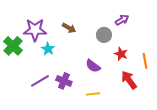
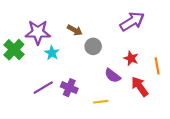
purple arrow: (122, 20) -> (132, 21), size x1.6
gray circle: (104, 35) -> (93, 46), moved
purple semicircle: (93, 66) -> (113, 76), moved

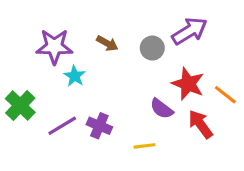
gray circle: (93, 46) -> (152, 48), moved
green cross: (14, 50) -> (20, 106), moved
red star: (131, 58) -> (188, 84), size x1.5
orange line: (157, 66) -> (225, 95), turned -42

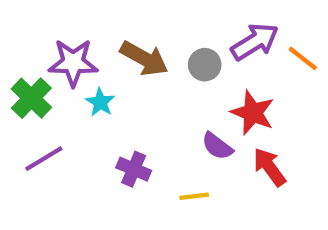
brown arrow: (107, 43) -> (144, 58), size x1.6
orange line: (225, 95) -> (303, 58), moved
green cross: (20, 106) -> (31, 98), moved
purple line: (62, 126) -> (44, 159), moved

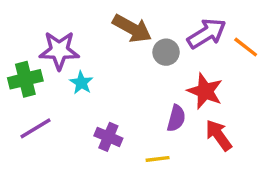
brown arrow: (144, 58) -> (132, 28), moved
green cross: (31, 98) -> (25, 79), turned 32
purple semicircle: (217, 146) -> (176, 118), turned -112

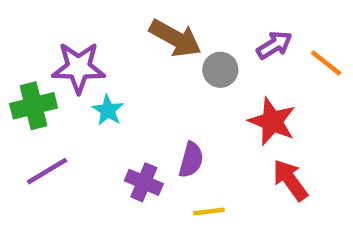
purple arrow: (207, 33) -> (274, 45), size x0.7
purple semicircle: (176, 118) -> (191, 160), moved

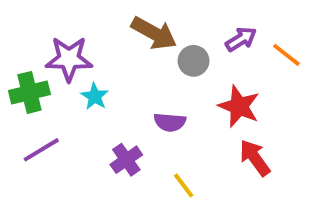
purple semicircle: (191, 160) -> (170, 122), moved, turned 80
purple cross: (144, 182) -> (126, 160), turned 32
yellow line: (209, 212) -> (184, 185), turned 60

